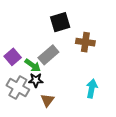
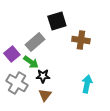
gray rectangle: (48, 55) -> (35, 42), moved
black star: (36, 80) -> (43, 76), moved

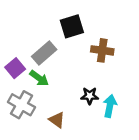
black star: (43, 76) -> (90, 96), moved
brown triangle: (45, 95) -> (57, 120), turned -32

